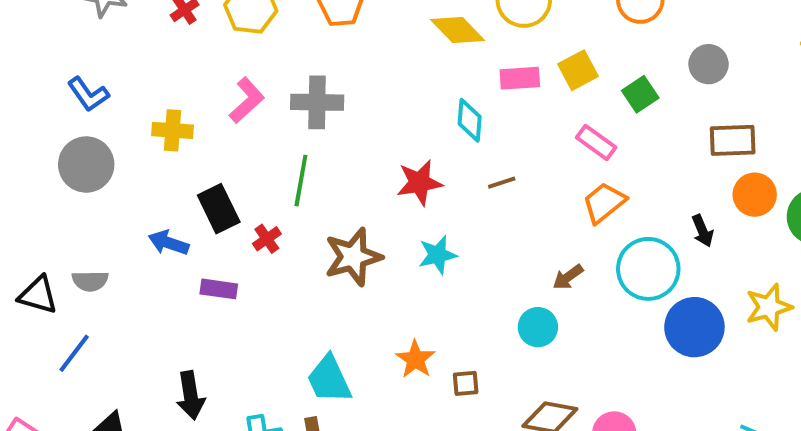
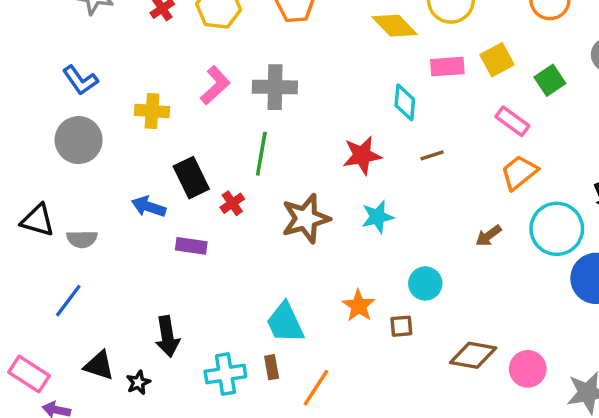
black triangle: (38, 295) -> (38, 220), moved
cyan circle: (538, 327) -> (425, 283), moved

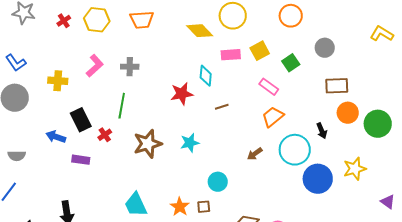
gray cross: (275, 87) -> (130, 67), size x0.7
red star: (362, 155) -> (182, 94), moved
orange star: (359, 306) -> (180, 207), moved

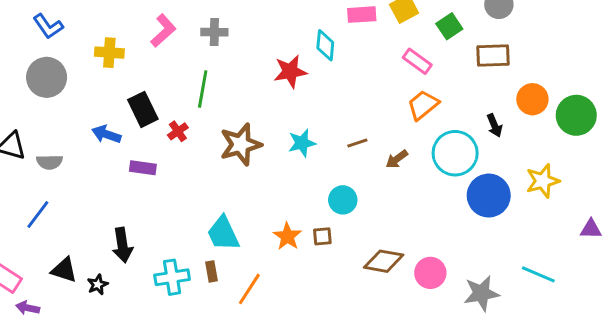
brown rectangle: (337, 86) -> (493, 55), moved
brown line: (222, 107) -> (357, 143), moved
purple triangle: (388, 202) -> (591, 229), turned -35

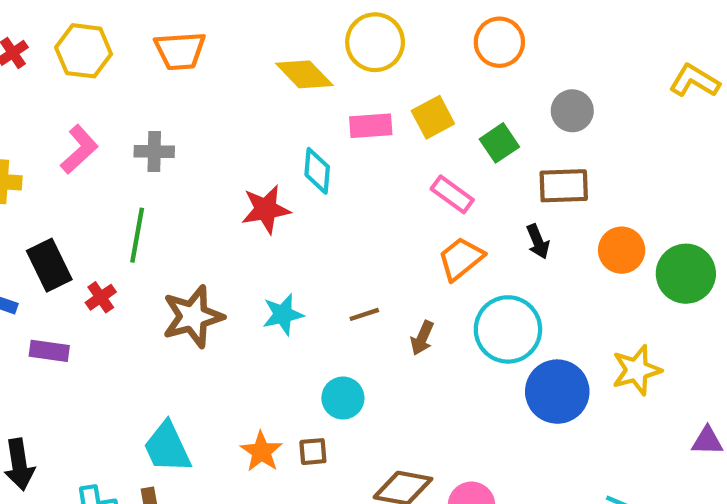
black arrow: (495, 125) -> (538, 242), moved
brown arrow: (397, 159) -> (422, 338), turned -30

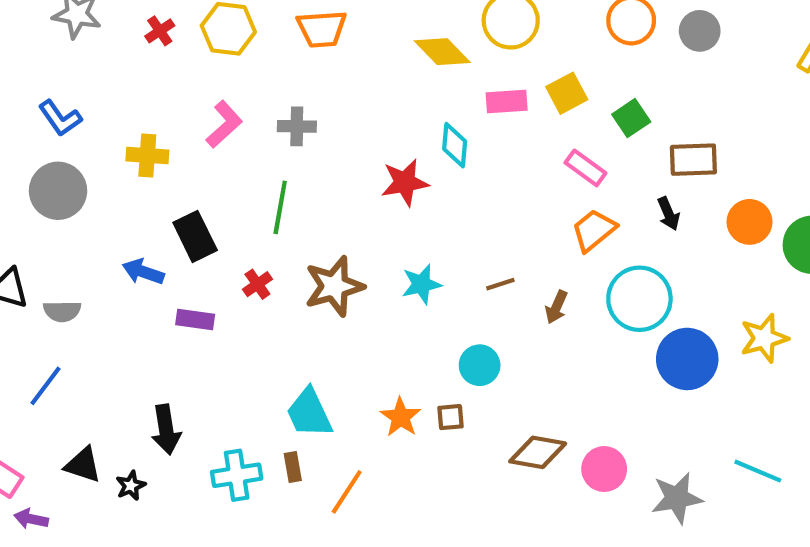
gray circle: (572, 111) -> (700, 31), moved
red cross: (101, 297) -> (257, 284), moved

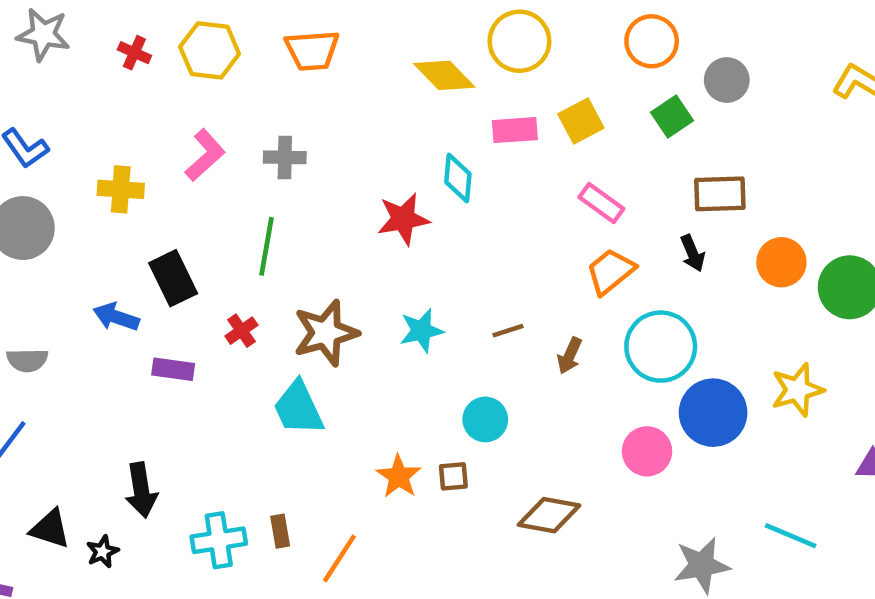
red cross: (160, 31) -> (134, 53), turned -32
gray circle: (700, 31) -> (727, 80), moved
green square: (631, 118) -> (672, 116), moved
cyan trapezoid: (309, 413) -> (298, 408), moved
pink circle: (604, 469) -> (647, 451), moved

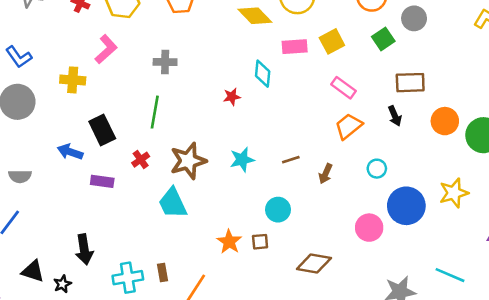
pink L-shape: (205, 155) -> (106, 49), moved
red star: (403, 219) -> (232, 97), size x0.6
cyan circle: (661, 347) -> (377, 169), size x0.5

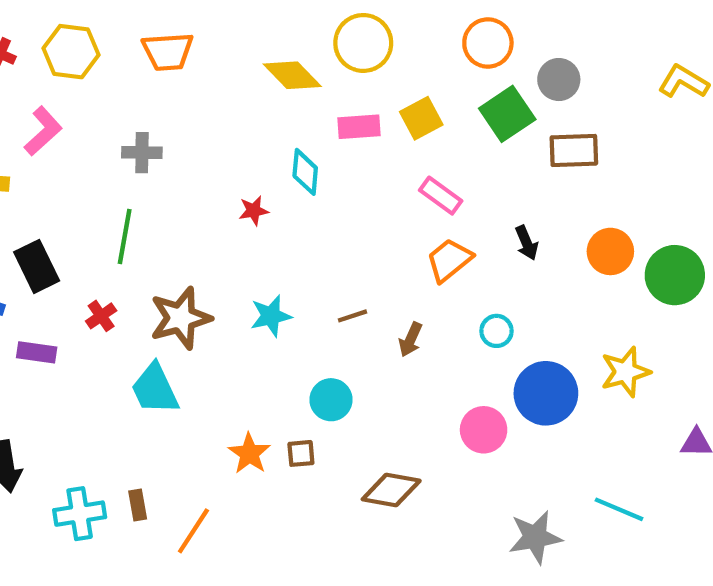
green square: (383, 39) -> (507, 114), size x1.4
brown rectangle: (410, 83) -> (574, 150), moved

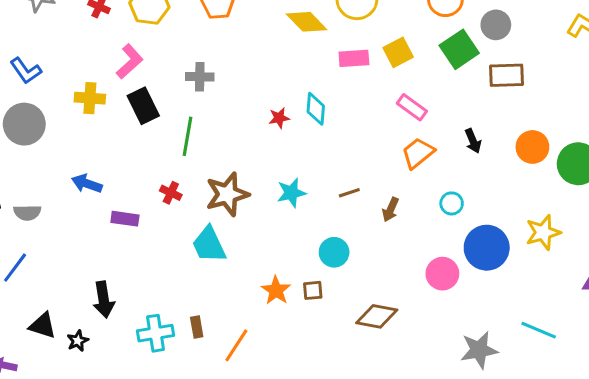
cyan diamond: (305, 172) -> (316, 109), moved
black rectangle: (37, 266) -> (143, 106), moved
red cross: (101, 316) -> (171, 193), turned -30

